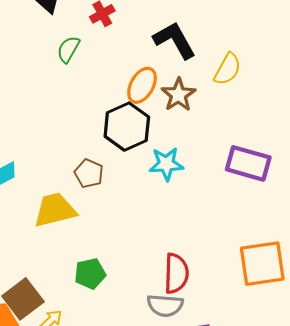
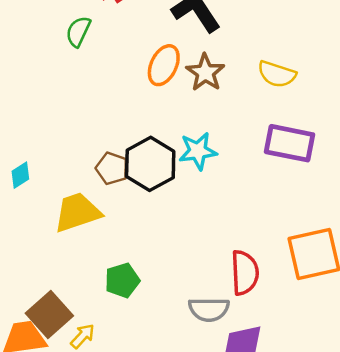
yellow semicircle: (227, 69) -> (277, 74), moved, turned 84
black hexagon: (127, 127) -> (150, 164), moved
red semicircle: (176, 273) -> (245, 273), moved

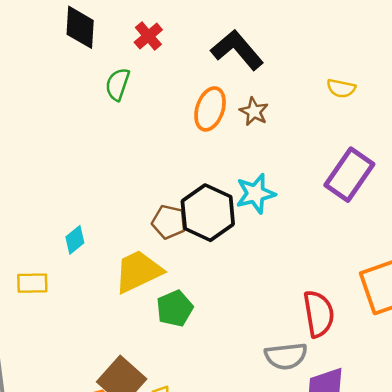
brown star: (205, 73) -> (254, 112), size x0.7
yellow semicircle: (277, 74) -> (341, 88), moved, size x0.7
purple rectangle: (289, 143) -> (349, 175), turned -60
green pentagon: (122, 280) -> (175, 309), moved

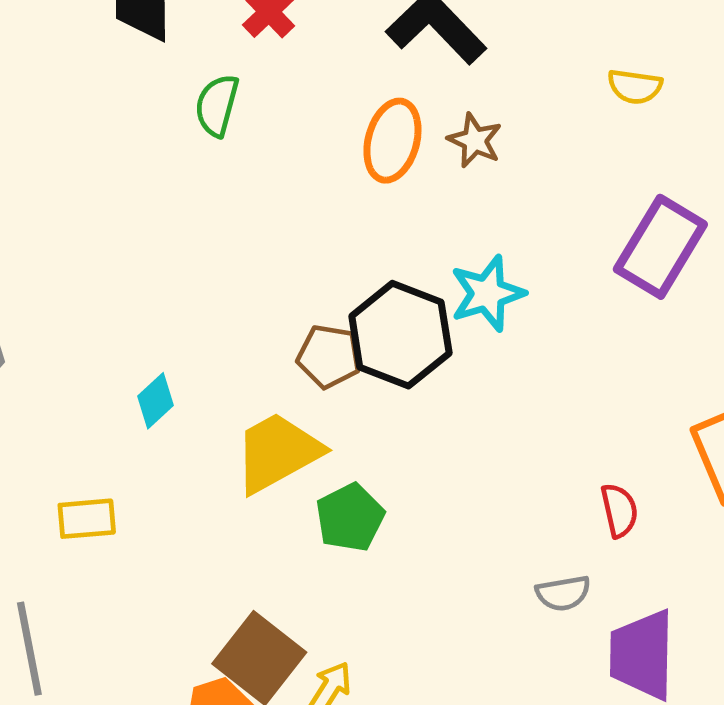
yellow rectangle: (32, 283) -> (87, 519), moved
red semicircle: (319, 314) -> (619, 510), size x0.6
gray semicircle: (286, 356) -> (563, 593), size x0.7

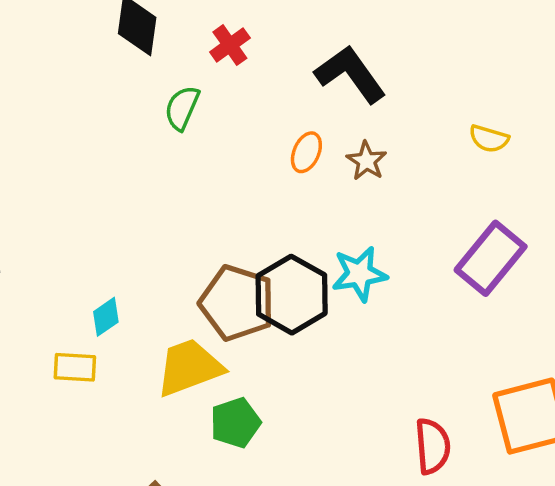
orange ellipse: (392, 141) -> (306, 152), size x0.7
brown pentagon: (329, 356) -> (237, 303), size x1.6
red semicircle: (619, 510) -> (433, 446), size x1.4
yellow rectangle: (87, 519) -> (75, 367), moved

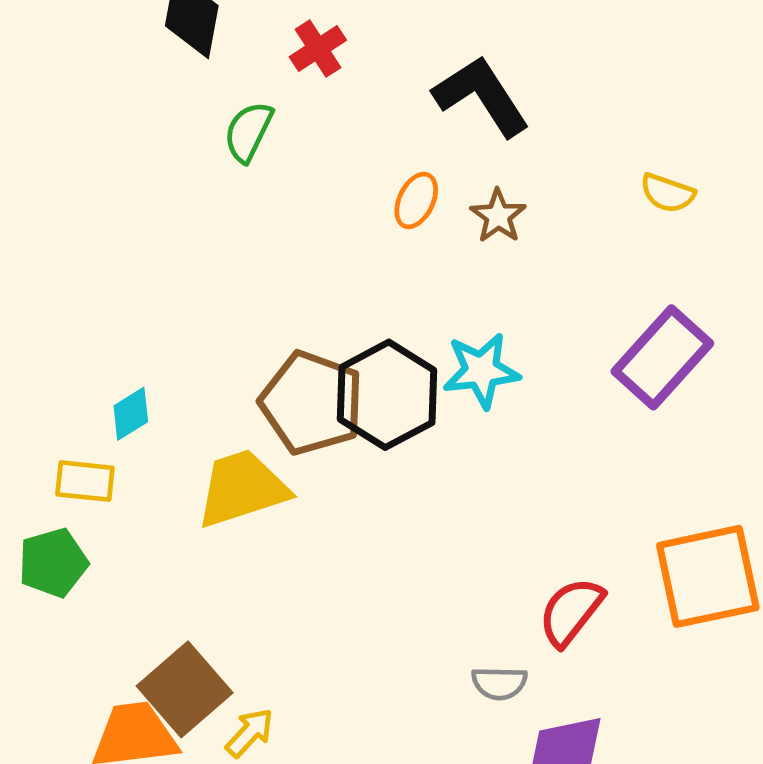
green pentagon: (235, 423) -> (53, 563), moved
red semicircle: (433, 446) -> (571, 612), turned -140

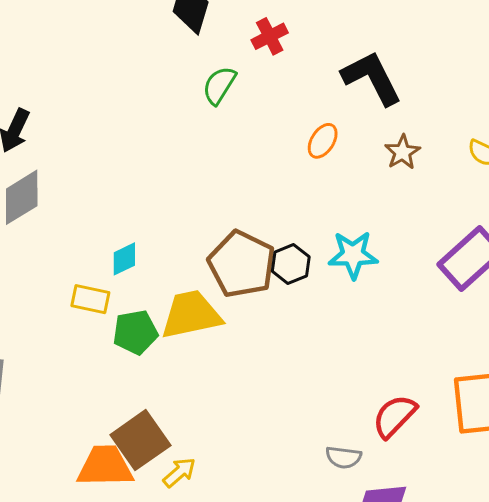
brown star: (498, 216) -> (402, 152), moved
black hexagon: (387, 395) -> (291, 264), size x0.6
green pentagon: (53, 563) -> (135, 332), moved

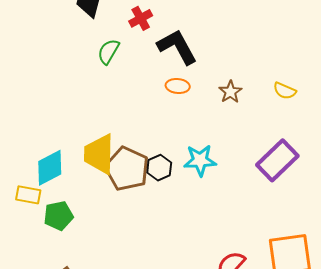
black L-shape: (372, 78) -> (177, 47), moved
orange ellipse: (323, 141) -> (178, 86), turned 65
cyan diamond: (124, 259) -> (50, 168), size x1.6
yellow trapezoid: (191, 315) -> (99, 154), moved, turned -75

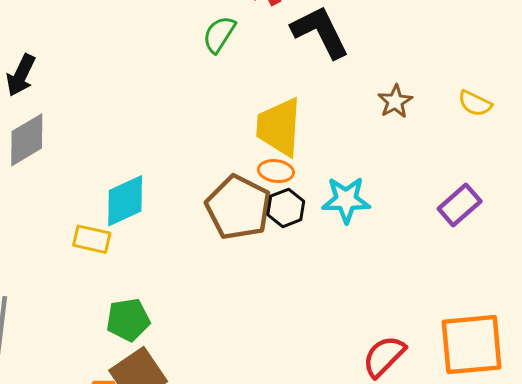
orange ellipse: (178, 86) -> (276, 171), moved
yellow trapezoid: (99, 154) -> (279, 127), moved
purple rectangle: (277, 160) -> (460, 205), size x0.7
green pentagon: (58, 216) -> (128, 320), moved

